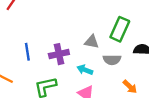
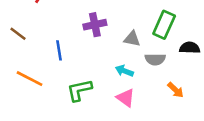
purple cross: (59, 54) -> (95, 25), moved

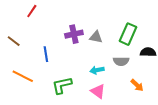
gray triangle: (132, 39) -> (96, 37), moved
cyan arrow: (124, 71) -> (97, 70), turned -32

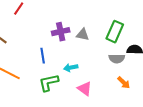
blue line: (46, 54) -> (43, 56), moved
gray semicircle: (121, 61) -> (117, 59), moved
cyan arrow: (97, 70) -> (71, 68), moved

